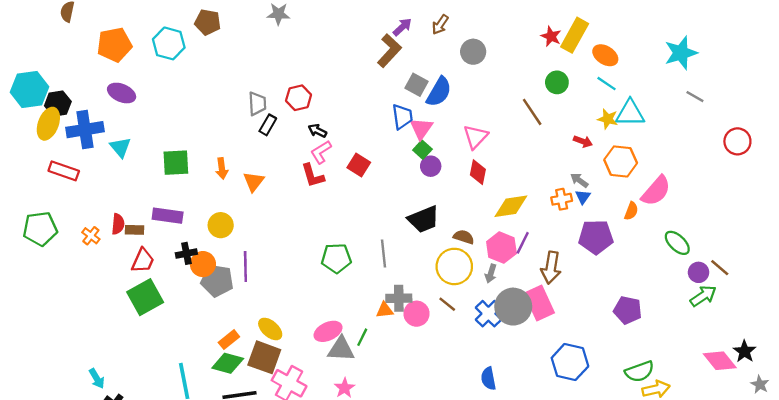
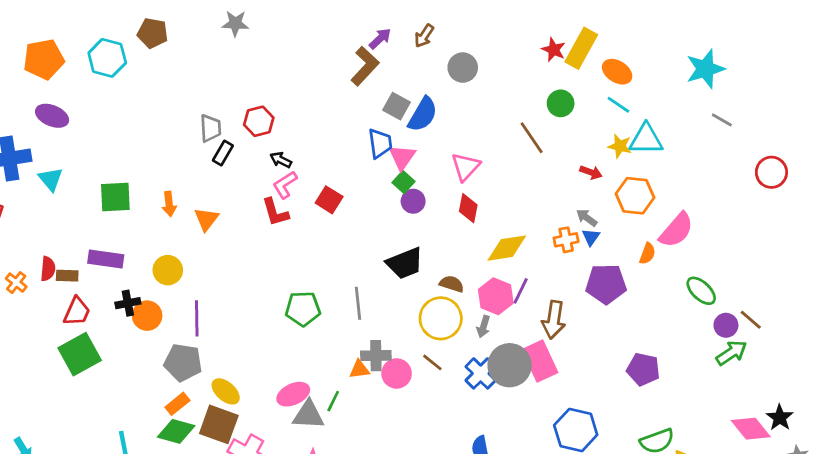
gray pentagon: (217, 281) -> (183, 362), moved

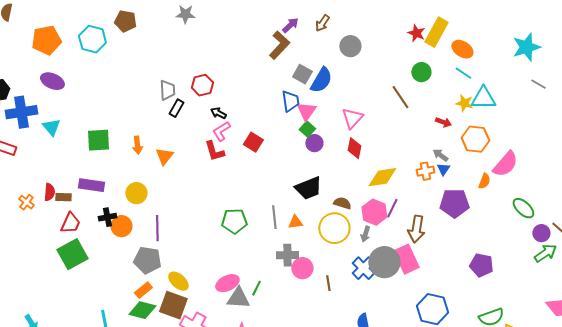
brown line: (432, 362) -> (328, 283), moved, turned 42
orange triangle: (359, 369) -> (295, 222), moved

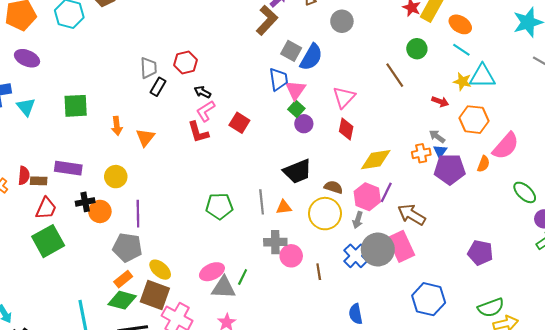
green square: (98, 140) -> (76, 106), moved
purple pentagon: (454, 203) -> (450, 169), moved
brown arrow: (416, 229) -> (412, 215), turned 112

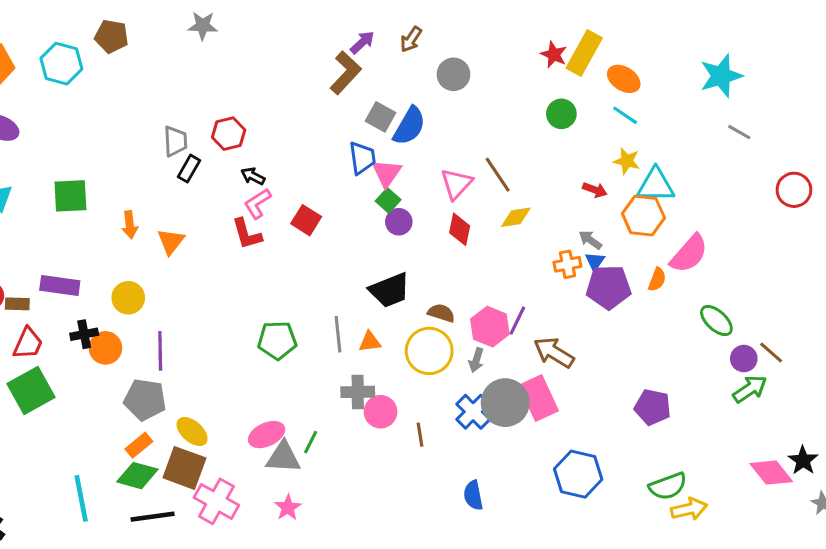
brown line: (395, 75) -> (498, 175), moved
cyan triangle: (482, 76) -> (656, 185), moved
yellow diamond: (376, 160) -> (516, 217), moved, size x0.7

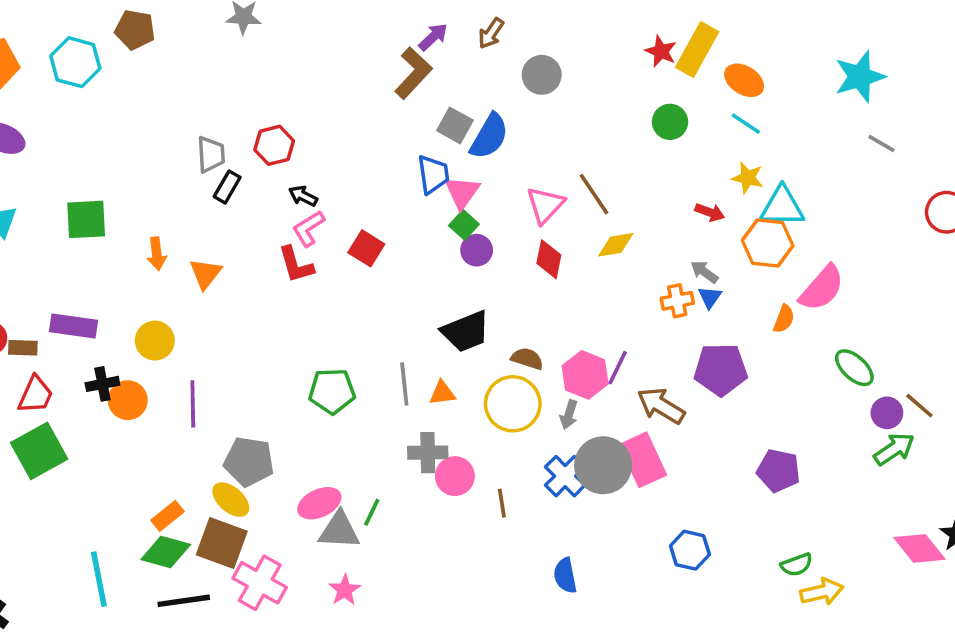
purple pentagon: (609, 287) -> (721, 369), moved
gray pentagon: (145, 400) -> (249, 462), moved
blue hexagon: (578, 474) -> (690, 550), size x0.7
green semicircle: (668, 486) -> (797, 565), size x0.7

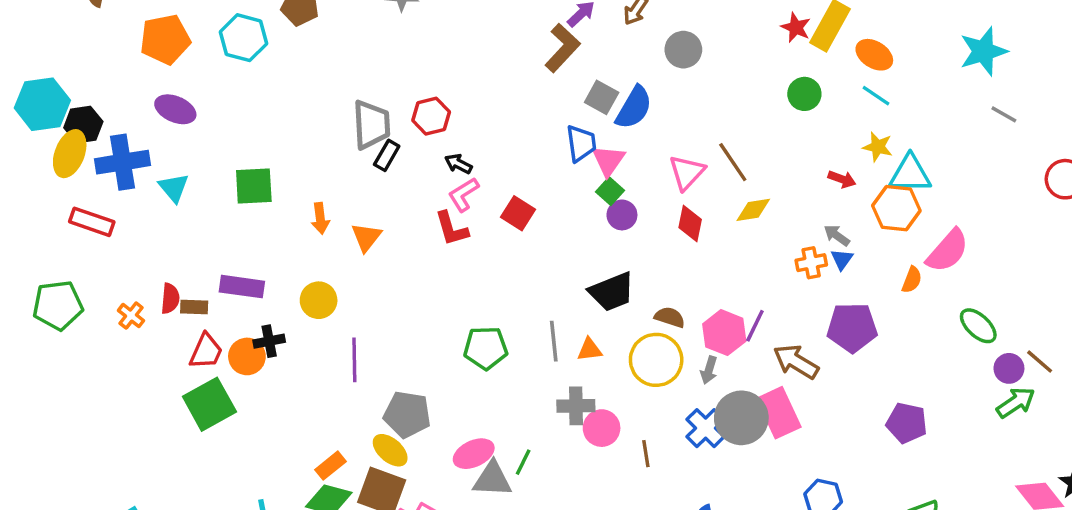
gray trapezoid: (211, 154) -> (371, 125), size x1.4
orange circle: (128, 400) -> (247, 356), moved

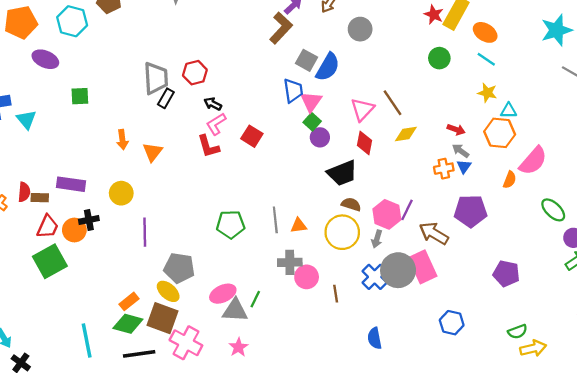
purple ellipse: (175, 109) -> (45, 59), moved
cyan triangle: (910, 174) -> (509, 111), size x0.6
red arrow: (842, 179) -> (456, 130), moved
green square: (254, 186) -> (80, 96), moved, size x0.7
black trapezoid: (612, 292) -> (342, 173), moved

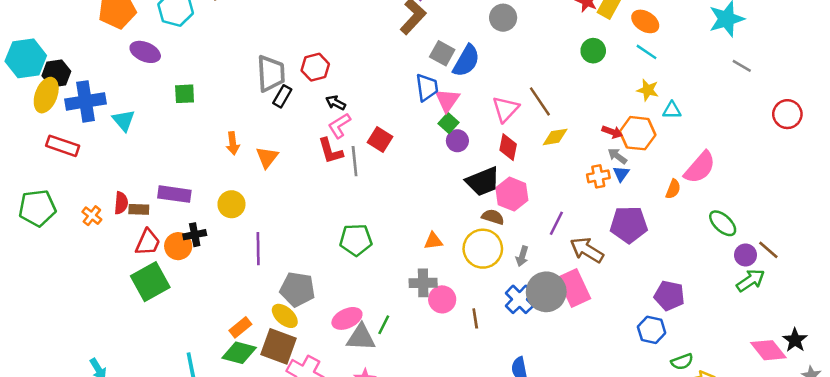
orange hexagon: (500, 133) -> (638, 133), moved
pink hexagon: (387, 214) -> (512, 194), moved
gray line: (275, 220) -> (355, 161), moved
blue hexagon: (452, 323) -> (652, 330), moved

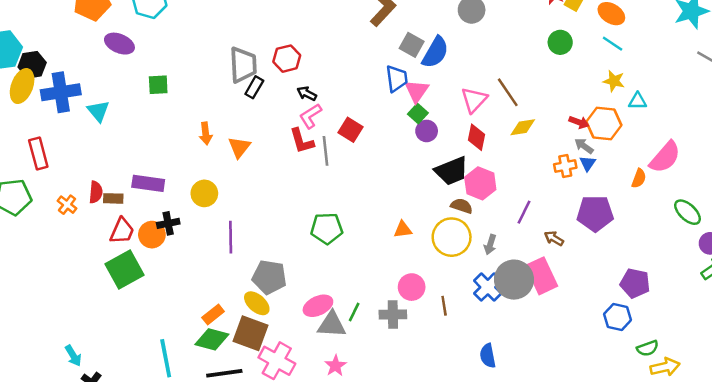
red rectangle: (63, 146) -> (38, 153), moved, turned 56
brown arrow: (587, 250) -> (554, 238), size x0.6
gray cross: (423, 283) -> (393, 315), moved

